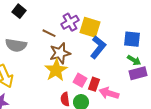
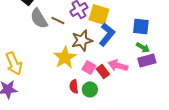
gray semicircle: (16, 45) -> (39, 18), moved, turned 50
brown star: (60, 53) -> (82, 40), moved
red rectangle: (94, 84) -> (103, 71), turned -56
pink arrow: (109, 93) -> (118, 65), moved

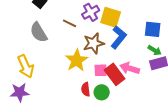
gray semicircle: (39, 18) -> (39, 32), moved
pink square: (89, 67) -> (101, 70), turned -32
red rectangle: (103, 71) -> (115, 74), size x1.5

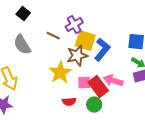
yellow square: (111, 17) -> (85, 41), moved
red semicircle: (86, 89) -> (69, 102), turned -88
green circle: (102, 92) -> (94, 105), moved

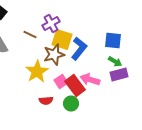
pink square: (84, 83) -> (61, 82), turned -32

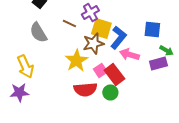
green arrow: (115, 62) -> (166, 50), moved
pink arrow: (90, 80) -> (129, 54), moved
red semicircle: (46, 101) -> (85, 89), size x1.6

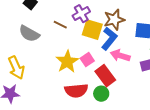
gray semicircle: (38, 32) -> (29, 34), turned -30
brown star: (93, 43) -> (114, 20), moved
pink square: (100, 70) -> (87, 60), moved

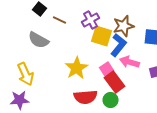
brown line: (60, 25) -> (60, 20), moved
pink square: (87, 60) -> (106, 69), moved

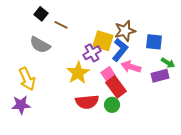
purple cross: (90, 20) -> (92, 53), moved

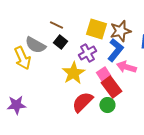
black square: (41, 14) -> (60, 42), moved
yellow square: (103, 41) -> (96, 29), moved
yellow arrow: (27, 79) -> (22, 58), moved
red semicircle: (87, 102) -> (82, 102), turned 140

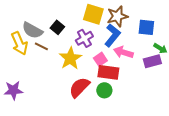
brown line: (56, 25) -> (41, 46), moved
red rectangle: (111, 87) -> (108, 72), turned -45

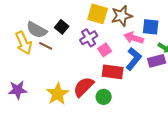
blue L-shape: (112, 35) -> (134, 59), moved
pink arrow: (123, 52) -> (134, 38), moved
yellow star: (70, 58) -> (58, 94), moved
pink square: (100, 59) -> (105, 50), moved
green circle: (104, 90) -> (104, 97), moved

